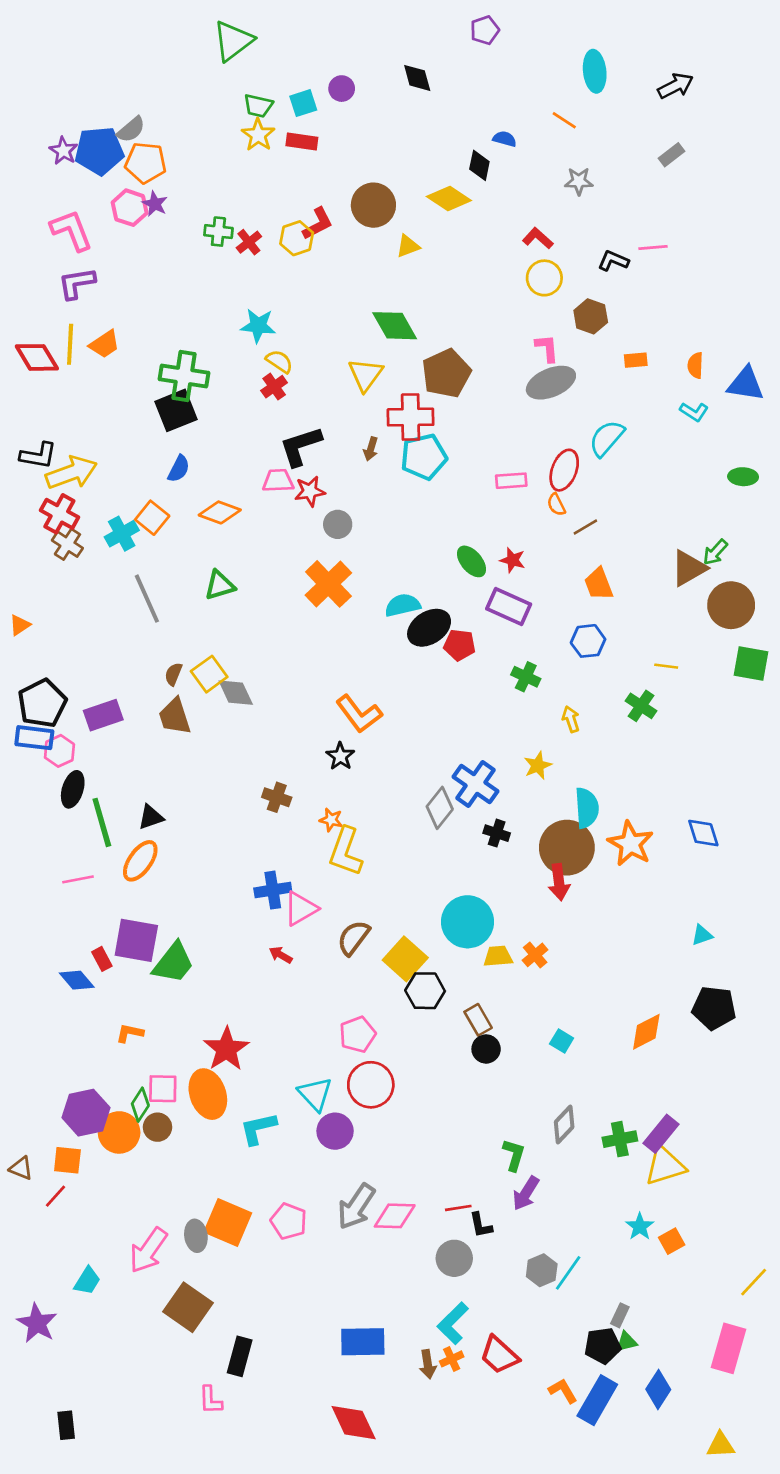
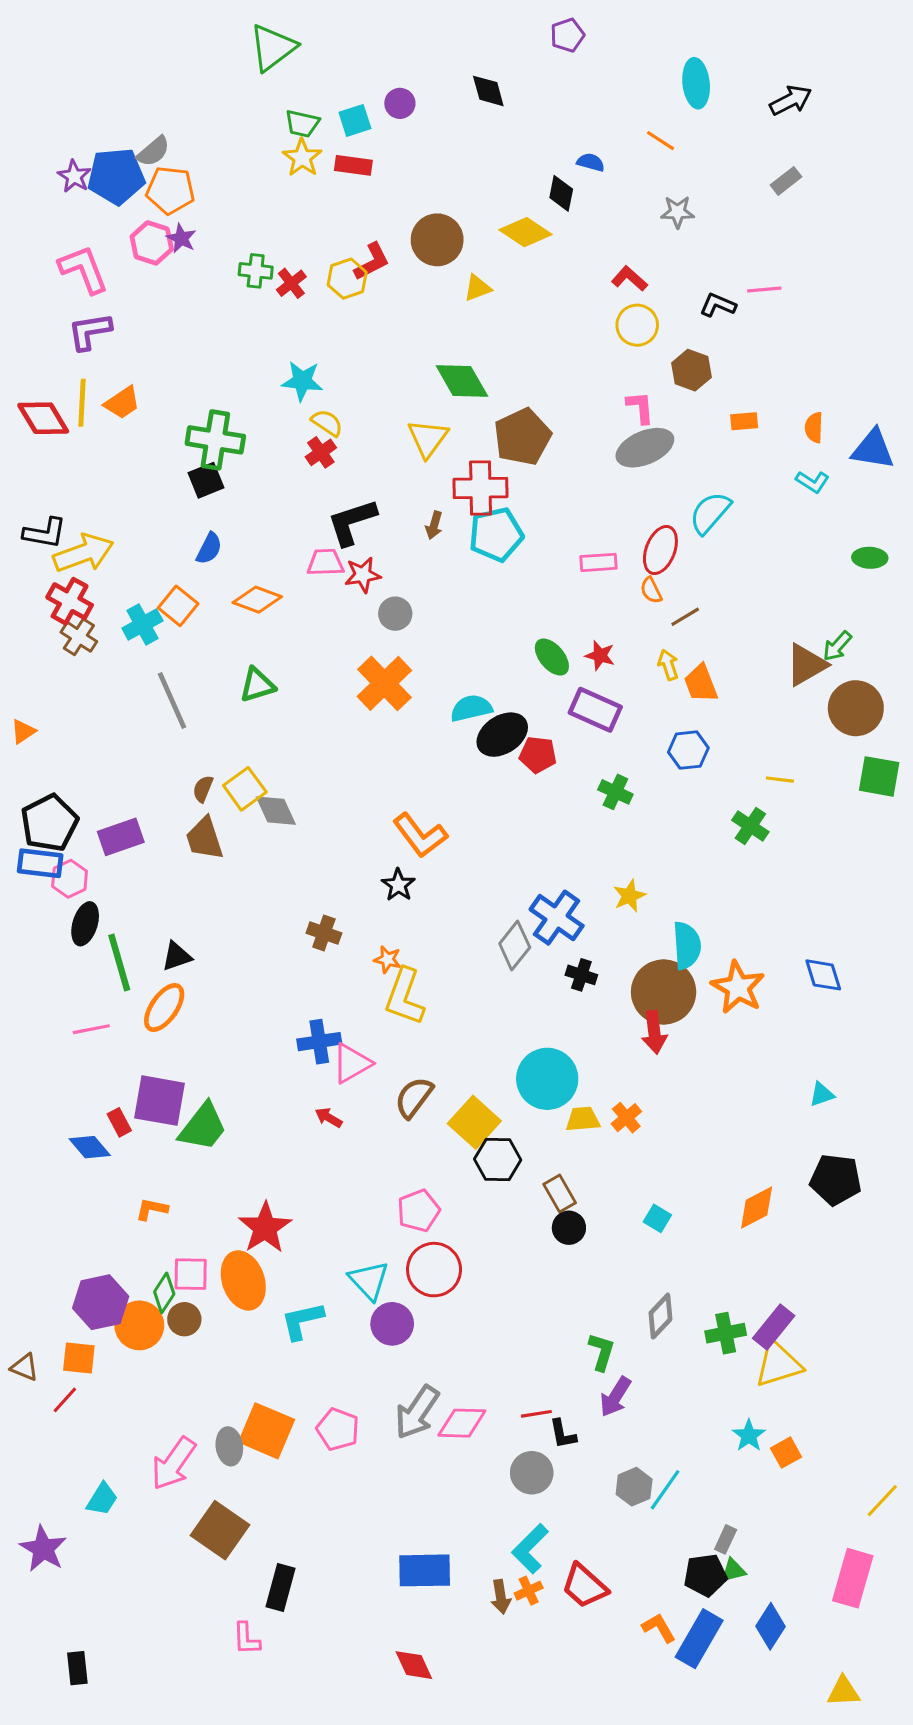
black square: (176, 410) -> (206, 480), size x0.7
yellow arrow: (571, 719) -> (668, 665), moved
red diamond: (354, 1423) -> (414, 1665), size x0.7

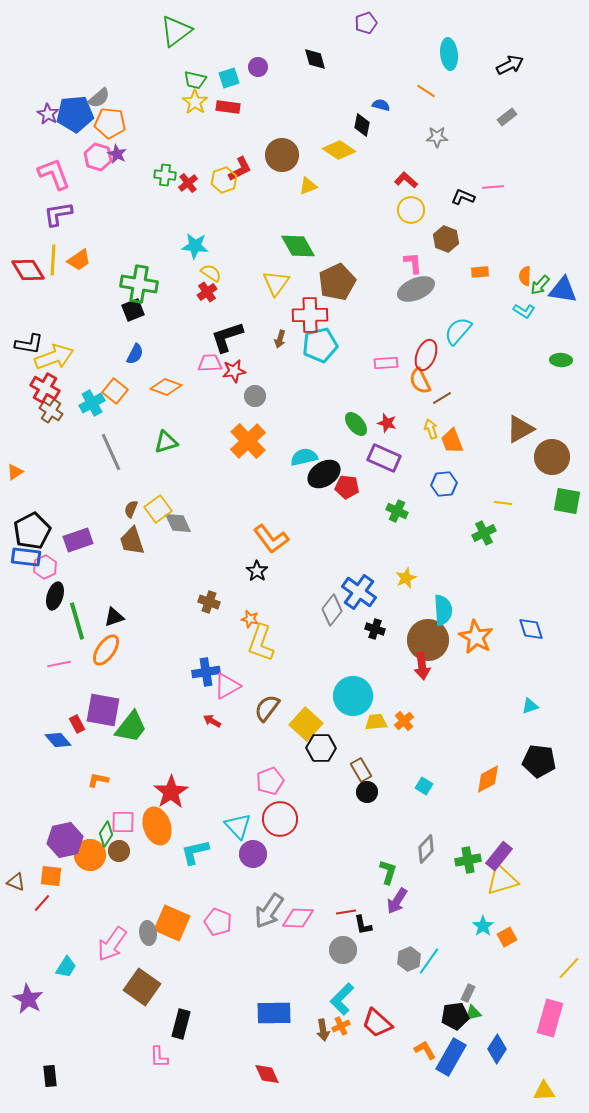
orange semicircle: (651, 590) -> (420, 381), size x1.5
green arrow: (837, 646) -> (540, 285), moved
green cross: (750, 826) -> (484, 533), turned 30

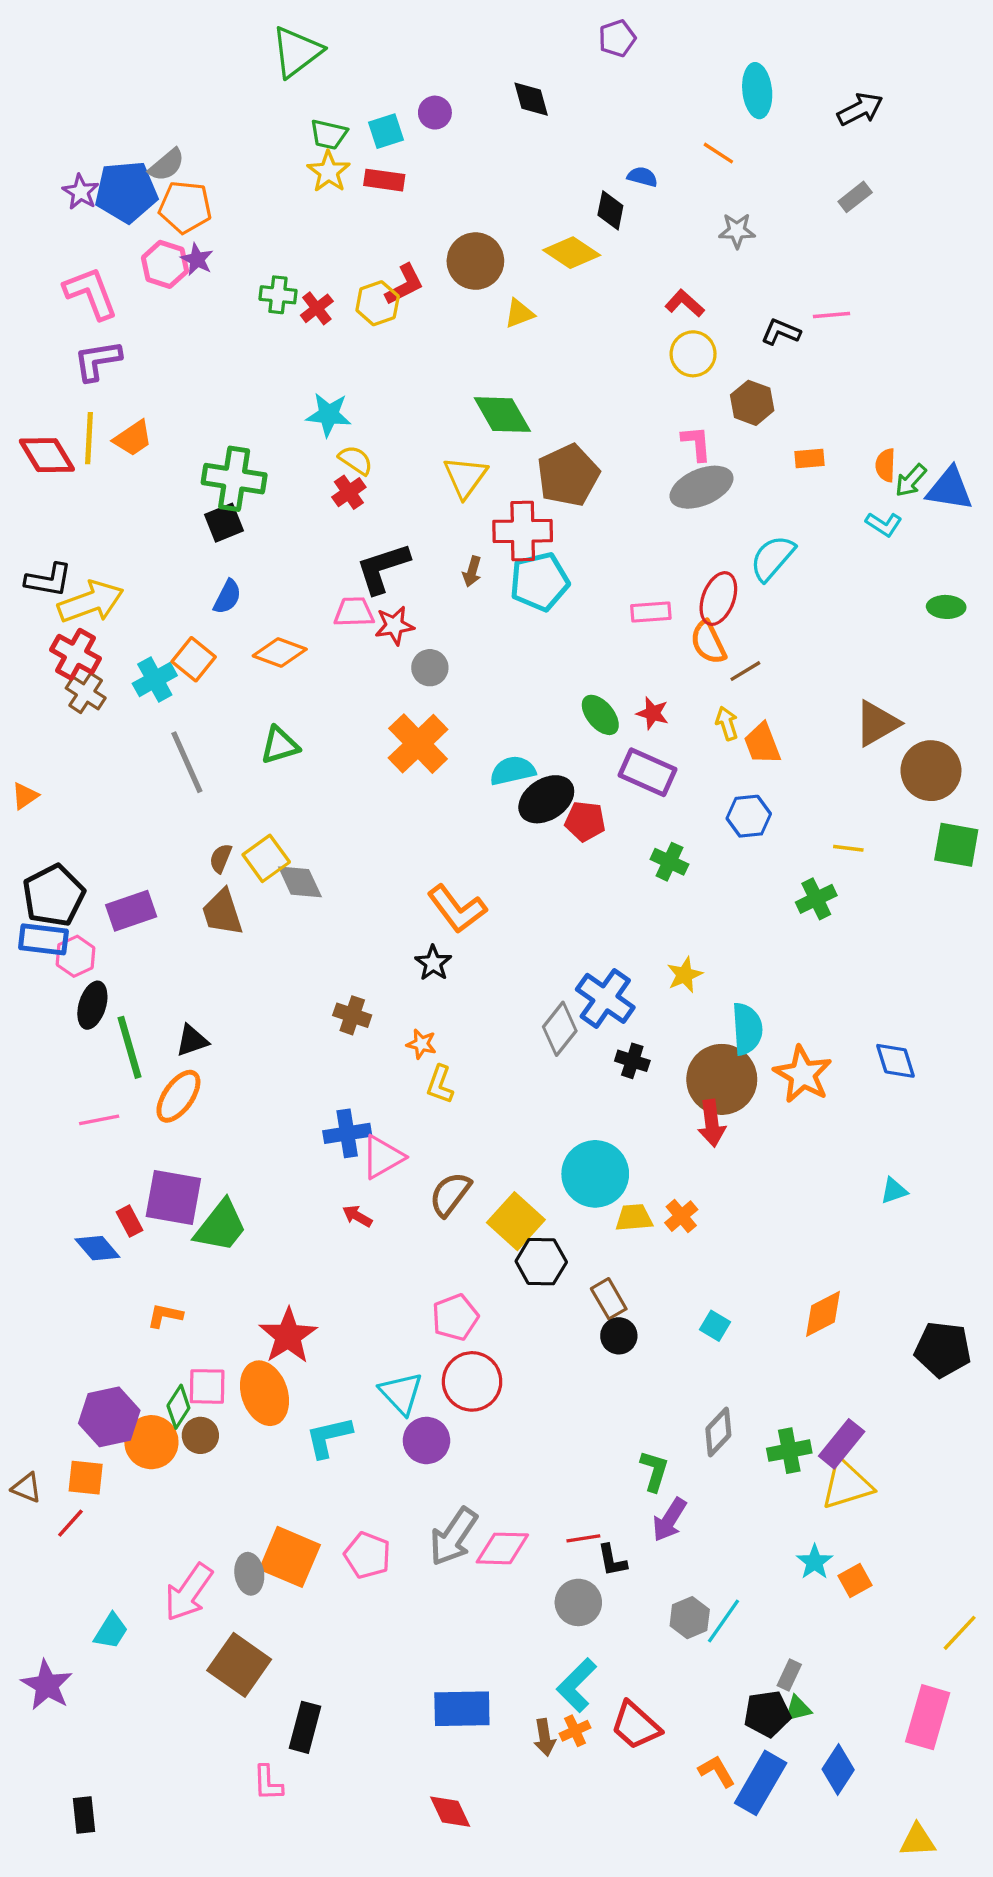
yellow L-shape: (261, 643) -> (440, 1084), size x0.6
black pentagon: (539, 761) -> (943, 1349), moved

